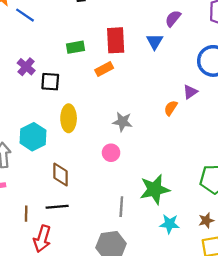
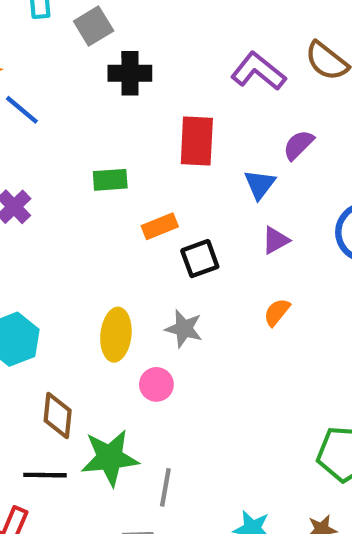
red rectangle: (116, 40) -> (197, 141), moved
black square: (50, 82) -> (200, 259), moved, turned -30
purple triangle: (190, 92) -> (276, 240), moved
yellow ellipse: (69, 118) -> (116, 335), moved
green star: (155, 189) -> (110, 458), moved

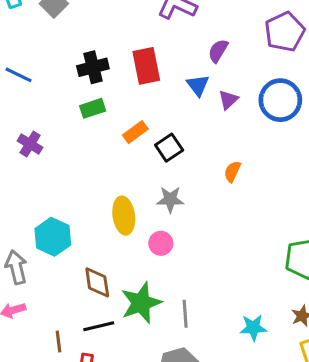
black cross: (130, 73) -> (93, 67), moved
purple triangle: (276, 240) -> (228, 100), moved

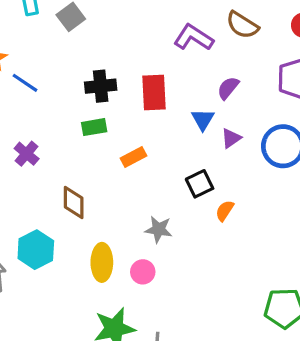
black square: (169, 148) -> (200, 184), moved
yellow ellipse: (124, 216) -> (102, 262), moved
brown diamond: (97, 282) -> (74, 203), moved

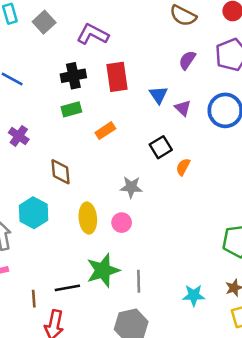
purple L-shape: (194, 38) -> (93, 34), moved
purple semicircle: (228, 88) -> (187, 60), moved
purple triangle: (231, 138) -> (183, 108), turned -36

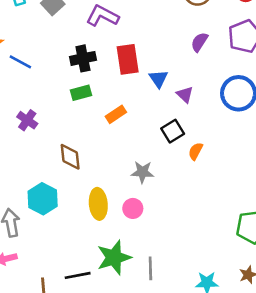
blue triangle: (158, 95) -> (158, 79), moved
purple triangle: (183, 108) -> (185, 95), moved

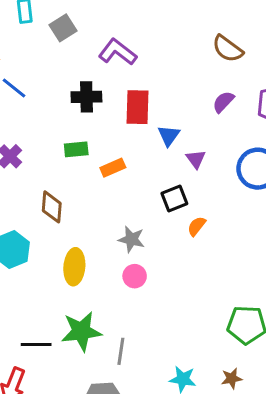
green rectangle: (81, 93) -> (76, 149), moved
pink circle: (133, 208) -> (135, 276), moved

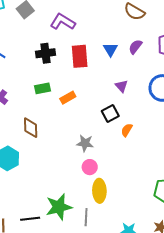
blue triangle: (169, 136) -> (110, 49), moved
yellow ellipse: (74, 267) -> (99, 191), moved

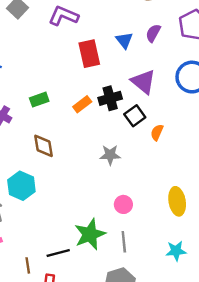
black cross: (46, 53) -> (110, 98), moved
purple triangle: (121, 86) -> (143, 82), size x1.6
green rectangle: (43, 88) -> (39, 100), moved
pink circle: (90, 167) -> (123, 204), moved
yellow ellipse: (99, 191) -> (177, 201), moved

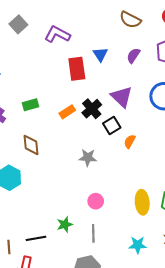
blue triangle: (124, 40) -> (100, 54), moved
black cross: (110, 98) -> (92, 109), turned -30
green star: (90, 234) -> (65, 224), size x0.6

